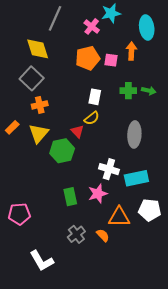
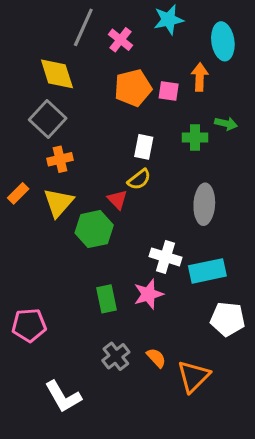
pink cross: (92, 26) -> (121, 40), moved
green arrow: (149, 91) -> (226, 124), moved
orange triangle: (119, 217) -> (193, 376), moved, turned -45

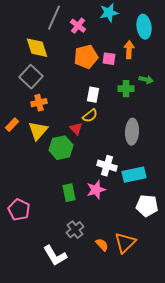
pink pentagon: (29, 325) -> (19, 210), turned 30
orange semicircle: (156, 358) -> (102, 245), moved
white L-shape: (63, 397) -> (55, 256), moved

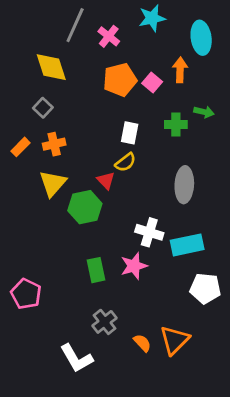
pink square: (109, 59) -> (152, 83), turned 32
gray square: (31, 77) -> (43, 108), size x0.6
orange rectangle: (12, 125) -> (21, 147), moved

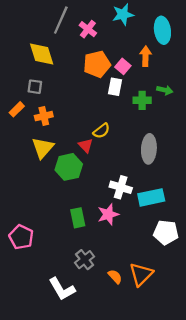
gray square: (43, 108) -> (35, 87), turned -35
white rectangle: (130, 133) -> (115, 87), moved
orange rectangle: (21, 147) -> (17, 109), moved

